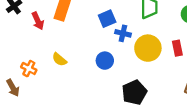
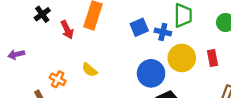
blue cross: (123, 33) -> (163, 32), moved
blue circle: (105, 61) -> (151, 73), moved, size x1.5

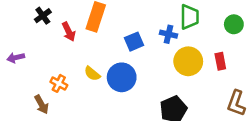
blue square: (139, 27) -> (134, 42), moved
blue circle: (151, 73) -> (122, 77), moved

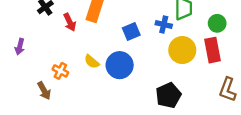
green circle: (234, 24) -> (217, 23), moved
purple arrow: (16, 58) -> (20, 47), turned -63
red rectangle: (220, 61) -> (213, 50), size x1.5

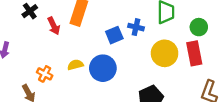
blue cross: (164, 24) -> (136, 27), moved
yellow semicircle: (92, 62) -> (75, 65), turned 126

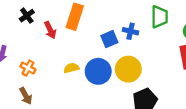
yellow circle: (165, 53) -> (128, 69), moved
orange cross: (45, 74) -> (28, 68), moved

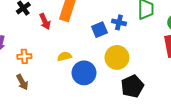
orange cross: (28, 68) -> (24, 56), turned -32
blue circle: (98, 71) -> (84, 73), moved

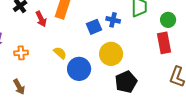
yellow semicircle: (64, 56) -> (60, 53), turned 56
brown arrow: (22, 82) -> (19, 87), moved

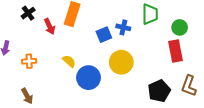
black pentagon: (126, 82) -> (159, 91), moved

